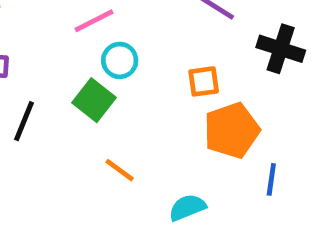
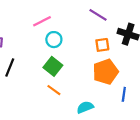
orange square: (204, 81) -> (102, 45), moved
green square: (94, 100) -> (53, 66), moved

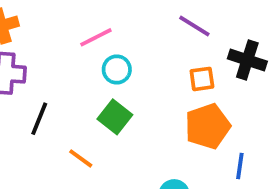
orange line: (54, 90) -> (81, 158), moved

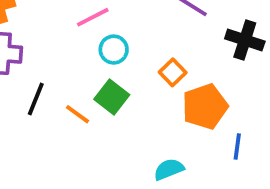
orange square: (202, 79) -> (173, 72), moved, turned -36
orange line: (81, 158) -> (78, 114), moved

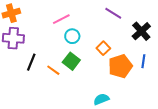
black cross: (245, 40) -> (141, 31), turned 30
blue line: (237, 147) -> (143, 61), moved

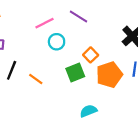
purple line: (113, 13) -> (79, 16), moved
green square: (71, 61) -> (75, 72), moved, turned 30

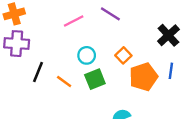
cyan circle: (57, 42) -> (87, 55), moved
green square: (75, 72) -> (95, 79), moved

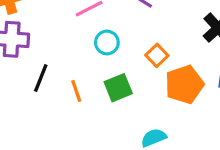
cyan circle: (87, 55) -> (107, 42), moved
orange line: (64, 82) -> (76, 91), turned 35

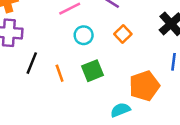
orange square: (157, 55) -> (123, 34), moved
orange pentagon: (184, 84) -> (144, 86), moved

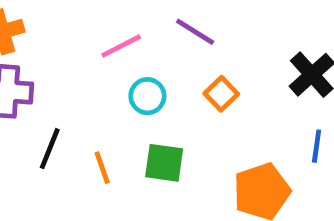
green square: (92, 71) -> (164, 163), turned 30

